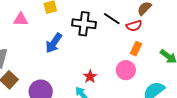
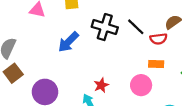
orange rectangle: (136, 49) -> (156, 64), turned 56

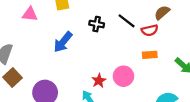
black cross: (105, 27) -> (97, 24), size x0.6
pink circle: (141, 85) -> (123, 76), moved

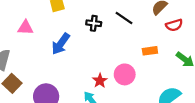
pink triangle: (30, 14) -> (25, 28), moved
red semicircle: (150, 30) -> (174, 25), moved

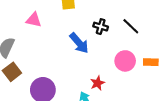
blue arrow: (61, 44) -> (79, 43), moved, turned -85
pink circle: (125, 74) -> (125, 61), moved

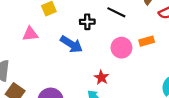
pink triangle: (34, 20) -> (30, 34), moved

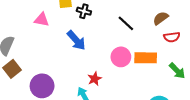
black cross: (87, 22) -> (84, 11), moved
orange rectangle: (147, 41) -> (146, 58), size x1.5

